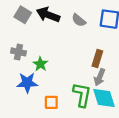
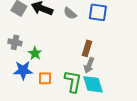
orange square: (51, 102) -> (45, 78), moved

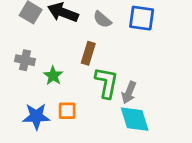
brown rectangle: (87, 48) -> (88, 53), moved
blue star: (23, 70) -> (36, 116), moved
green L-shape: (73, 81) -> (106, 83), moved

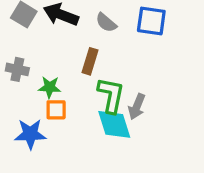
green star: (53, 76) -> (50, 87), turned -30
orange square: (67, 111) -> (56, 110), moved
cyan diamond: (135, 119) -> (114, 124), moved

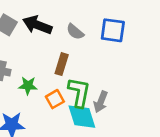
orange square: (56, 110) -> (55, 99), moved, turned -30

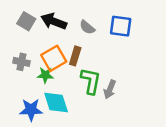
orange square: (55, 99) -> (54, 58), moved, size x1.5
cyan diamond: (82, 117) -> (56, 102), moved

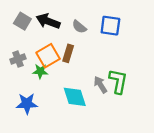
gray cross: (21, 62) -> (18, 59), turned -32
green L-shape: (91, 81) -> (118, 81), moved
gray arrow: (110, 89) -> (100, 85), turned 126
cyan diamond: (56, 102) -> (75, 97), moved

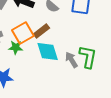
brown rectangle: (68, 53) -> (41, 31), turned 35
cyan diamond: (75, 97) -> (48, 52), moved

